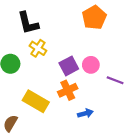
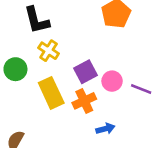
pink circle: (91, 65) -> (112, 81), moved
yellow rectangle: (36, 101) -> (51, 93), moved, turned 35

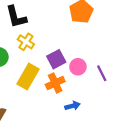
purple line: (141, 89) -> (102, 73), turned 42
yellow rectangle: (51, 93) -> (28, 76), turned 55

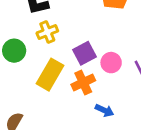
yellow cross: (26, 42) -> (47, 32), turned 35
blue arrow: (72, 106) -> (104, 110), turned 40

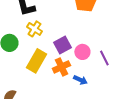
yellow cross: (47, 32) -> (34, 29), turned -35
blue arrow: (104, 110) -> (80, 80), moved

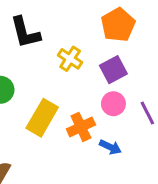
yellow cross: (34, 29) -> (70, 59), moved
purple square: (62, 45) -> (113, 70), moved

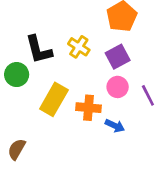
black L-shape: (25, 33) -> (39, 50), moved
orange cross: (81, 127) -> (89, 108), turned 30

